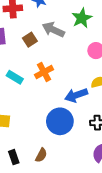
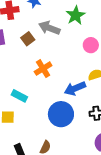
cyan rectangle: (15, 77) -> (19, 96), moved

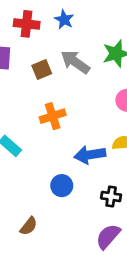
blue circle: (61, 114) -> (62, 186), size x0.6

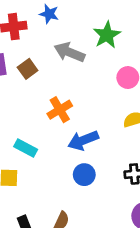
brown square: (42, 69) -> (28, 69), moved
blue arrow: (90, 155) -> (83, 140), moved

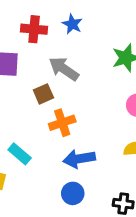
gray arrow: (69, 52) -> (64, 69), moved
brown square: (28, 69) -> (43, 94), moved

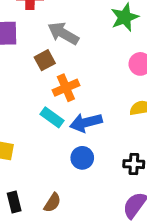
cyan rectangle: (20, 154) -> (52, 117), moved

